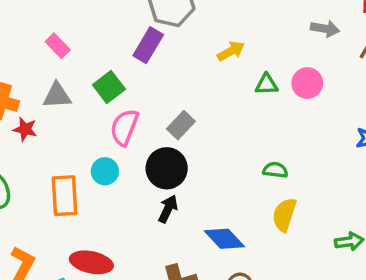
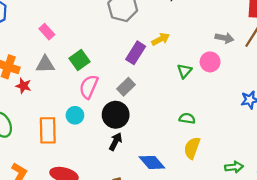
gray arrow: (325, 29) -> (224, 38), moved
purple rectangle: (148, 45) -> (136, 53), moved
green triangle: (267, 84) -> (184, 71), moved, turned -49

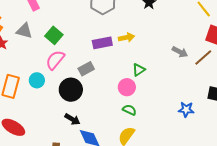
purple rectangle: (136, 53) -> (102, 43), turned 30
green square: (80, 60) -> (54, 35), turned -30
pink circle: (210, 62) -> (127, 87), moved
black arrow: (116, 142) -> (72, 119), moved, turned 77

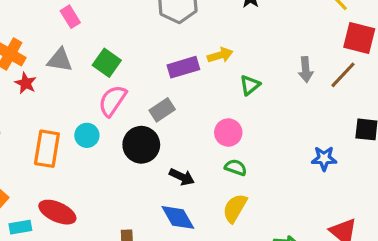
gray arrow: (180, 52) -> (306, 70), turned 63
green triangle: (139, 70) -> (250, 85), moved
black arrow: (72, 119) -> (182, 177), moved

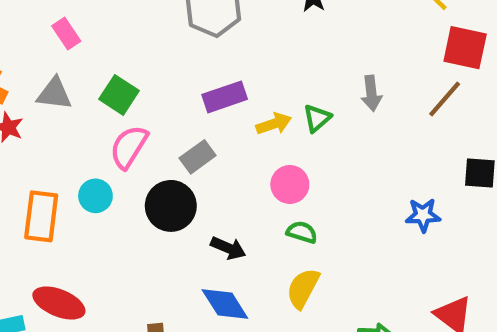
yellow arrow: (220, 55) -> (274, 124), moved
gray arrow: (306, 70) -> (371, 93), moved

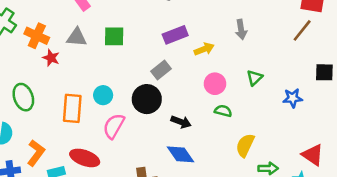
gray arrow: (371, 93) -> (241, 29), moved
green square: (119, 95) -> (114, 36), turned -30
green triangle: (317, 118) -> (255, 78), moved
pink semicircle: (129, 147) -> (114, 126), moved
yellow semicircle: (303, 288) -> (245, 145), moved

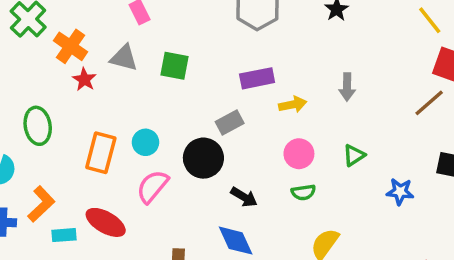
green semicircle: (223, 111) -> (303, 192), turned 147

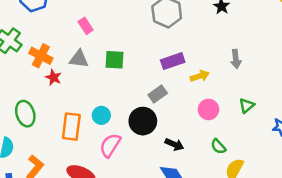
green semicircle: (303, 192) -> (218, 147), moved, turned 63

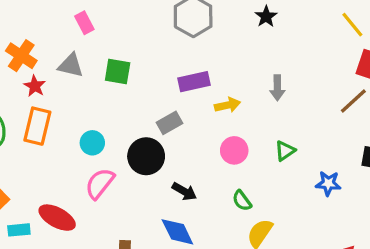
orange rectangle: (71, 127) -> (37, 126), moved

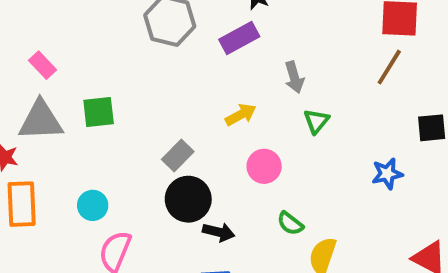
gray triangle: (71, 65) -> (41, 121), size x1.4
purple rectangle: (194, 82) -> (239, 38), moved
green triangle: (285, 151) -> (316, 121), moved
black circle: (146, 156) -> (188, 199), moved

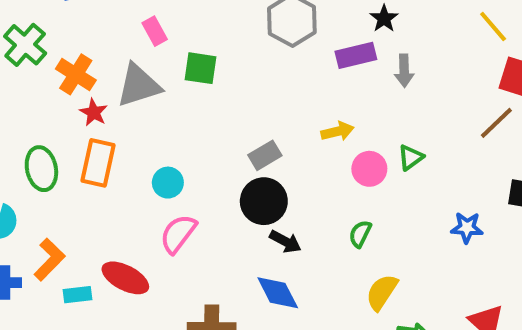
gray arrow: (294, 77) -> (404, 71), moved
green square: (99, 112) -> (200, 68), moved
gray triangle: (41, 121) -> (139, 85), turned -30
pink circle: (264, 166) -> (369, 169), moved
green semicircle: (290, 223) -> (360, 234), moved, turned 64

